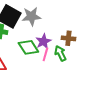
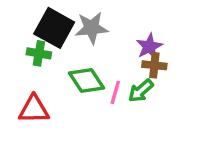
purple star: (43, 41) -> (149, 47), moved
green arrow: (60, 53) -> (141, 91), turned -105

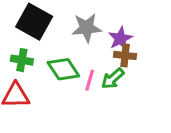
gray star: (92, 28) -> (87, 28), moved
green cross: (39, 53) -> (22, 60), moved

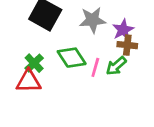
green cross: (22, 60) -> (34, 63), moved, turned 36

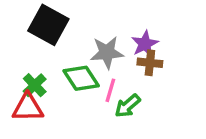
gray star: (93, 20) -> (107, 52), moved
green arrow: (116, 66) -> (128, 106), moved

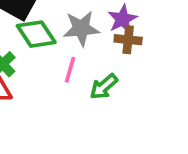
green diamond: (81, 78) -> (36, 34), moved
pink line: (110, 90) -> (70, 70), moved

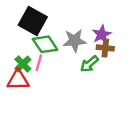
pink line: (70, 70) -> (39, 63), moved
green arrow: (104, 87) -> (89, 64), moved

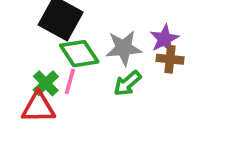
green arrow: (89, 64) -> (127, 83), moved

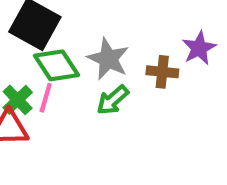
purple star: (164, 39) -> (199, 48), moved
gray star: (124, 48) -> (108, 59), turned 30

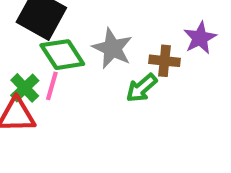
green arrow: (113, 100) -> (142, 88), moved

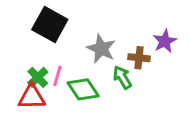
green diamond: (62, 55) -> (83, 89), moved
green arrow: (142, 88) -> (122, 77), turned 100

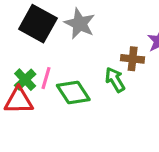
gray star: (101, 49) -> (80, 24), moved

